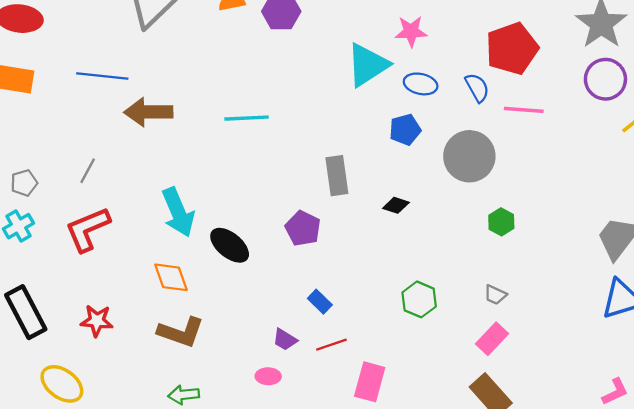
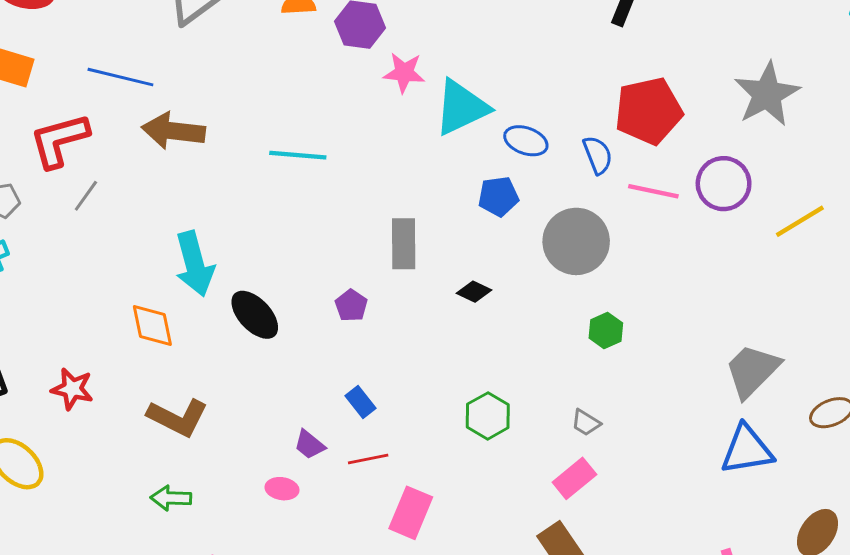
pink star: (411, 31) -> (404, 73), moved
purple circle: (605, 79) -> (724, 184), moved
purple pentagon: (303, 228) -> (351, 305), size x0.7
red L-shape: (88, 229) -> (59, 140), moved
orange diamond: (171, 277) -> (152, 326), moved

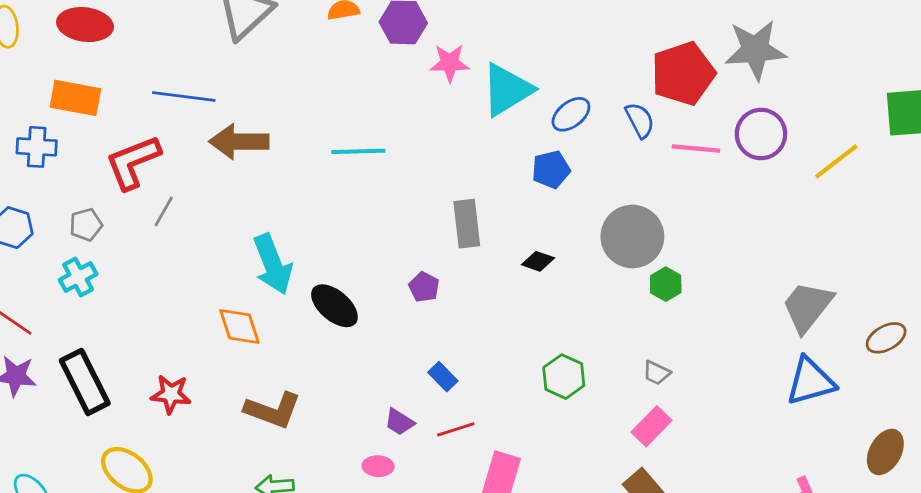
gray star: (767, 94) -> (755, 50), moved, turned 30
blue ellipse: (526, 141) -> (571, 114), turned -51
gray circle: (576, 241) -> (632, 236), moved

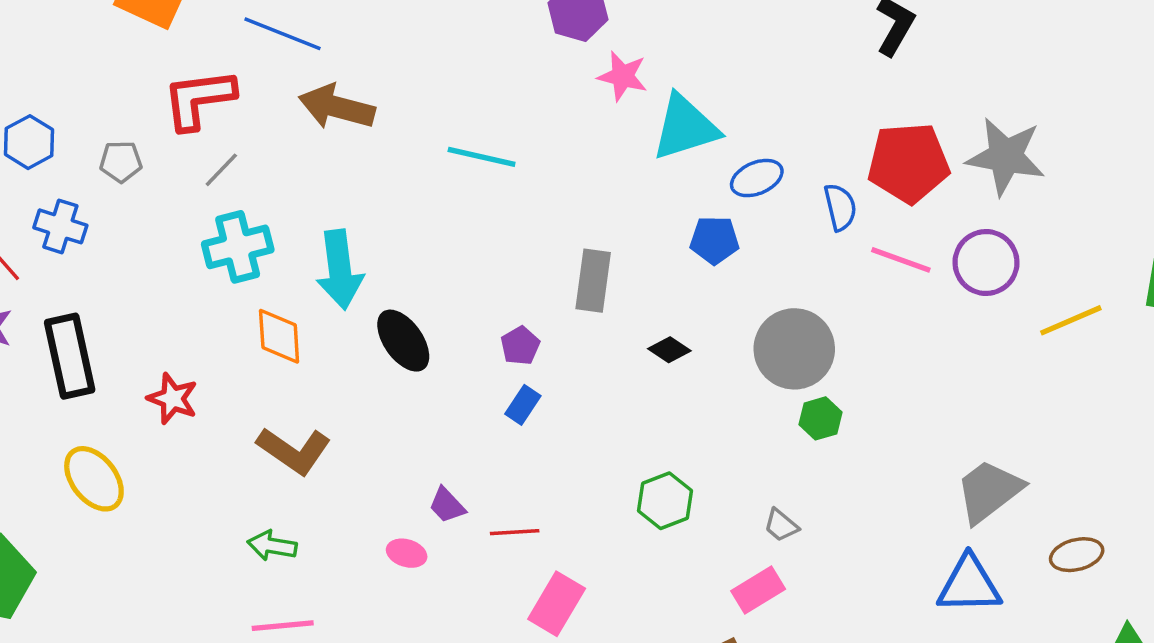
blue cross: (37, 147) -> (60, 226), moved
cyan cross: (78, 277) -> (238, 247), moved, size x1.4
blue rectangle: (443, 377) -> (523, 405), moved, turned 64

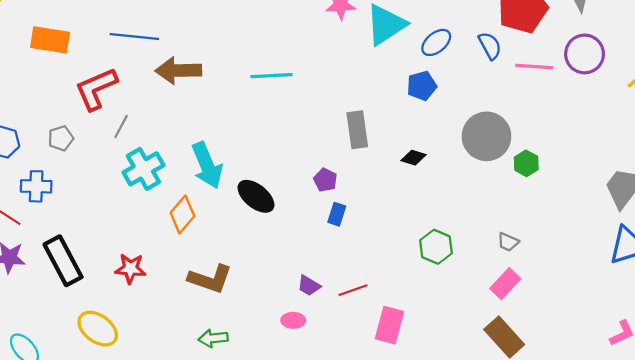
orange diamond: (279, 336) -> (182, 214), turned 60
green hexagon: (821, 418) -> (526, 163), moved

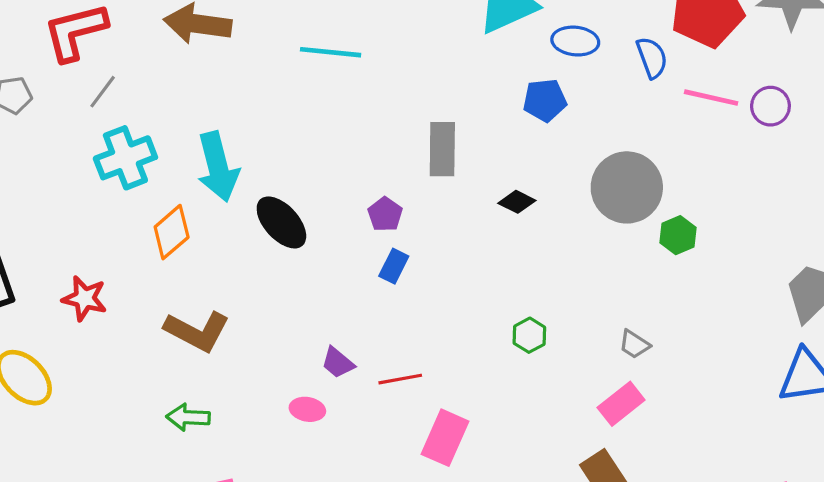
blue ellipse: (436, 42) -> (575, 41), turned 36
purple circle: (585, 54) -> (770, 106), moved, size x0.7
green hexagon: (436, 247) -> (529, 335), size x0.7

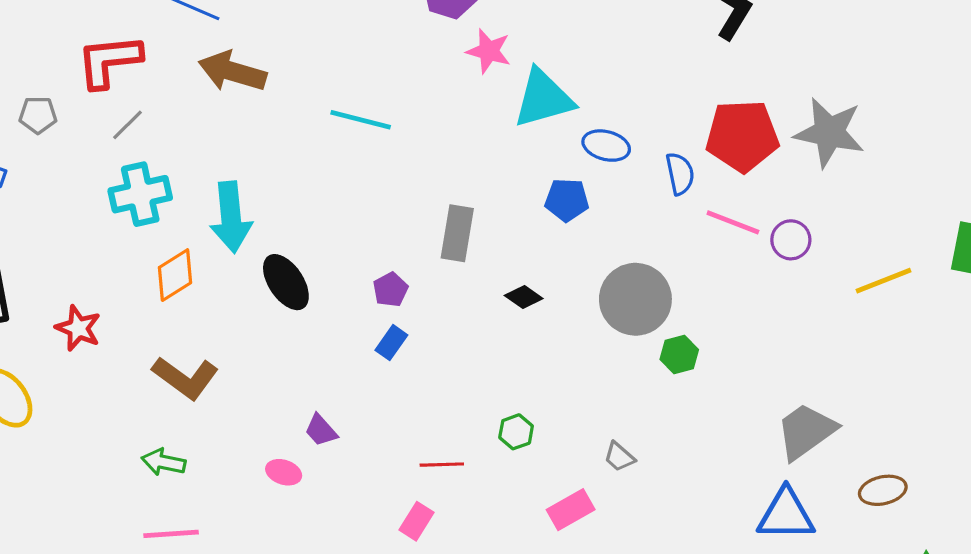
red line: (400, 379) -> (442, 465), moved
pink rectangle: (621, 404) -> (571, 510), moved
pink rectangle: (445, 438) -> (417, 521), size x0.7

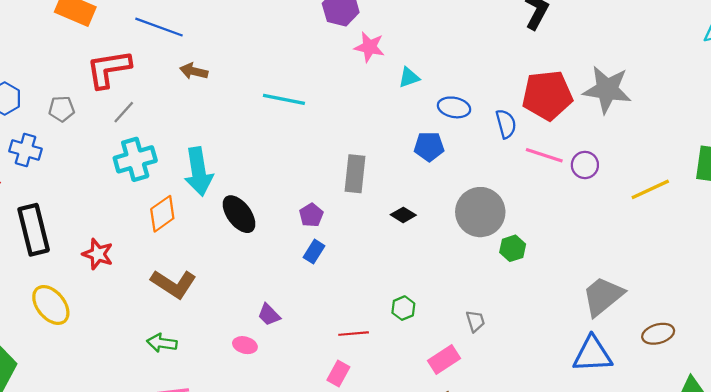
brown arrow: (232, 72) -> (194, 71), size x0.6
cyan triangle: (543, 98) -> (409, 77), size x0.5
gray trapezoid: (619, 457) -> (475, 321), turned -145

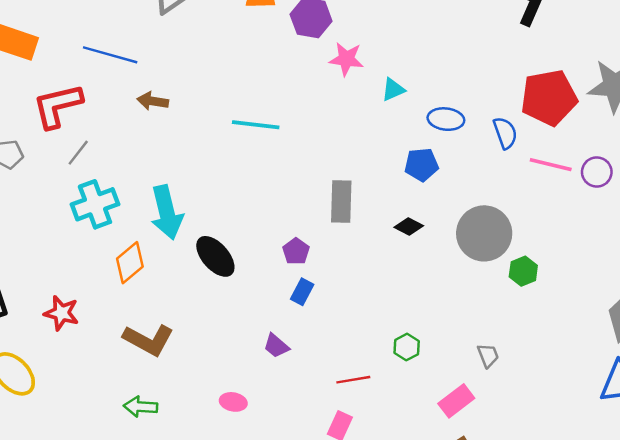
black diamond: (403, 215) -> (409, 226), moved
purple trapezoid: (269, 315) -> (276, 346), moved

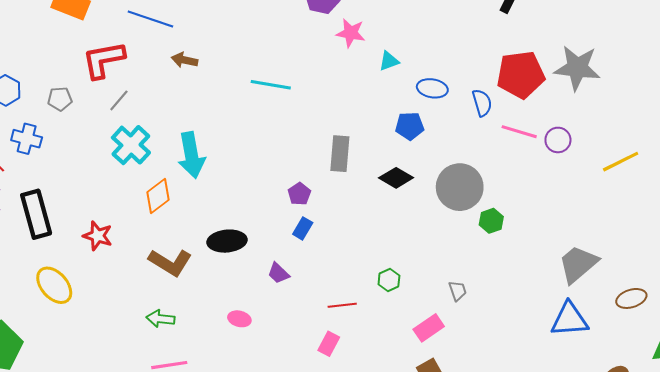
cyan cross: (95, 204) -> (131, 145), turned -30
black diamond: (409, 226) -> (396, 178), size x1.4
black ellipse: (215, 256) -> (227, 241), moved, turned -57

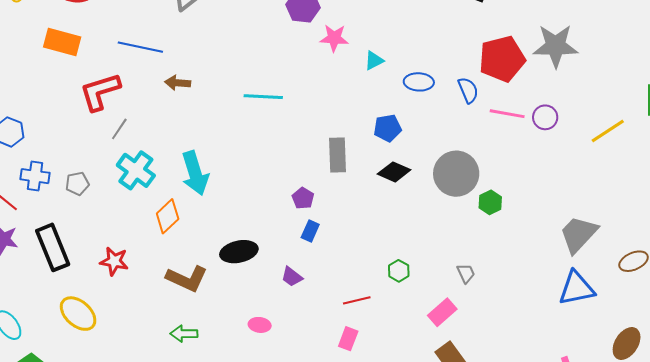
gray pentagon: (60, 99) -> (77, 184), moved
blue pentagon: (410, 126) -> (387, 128), moved

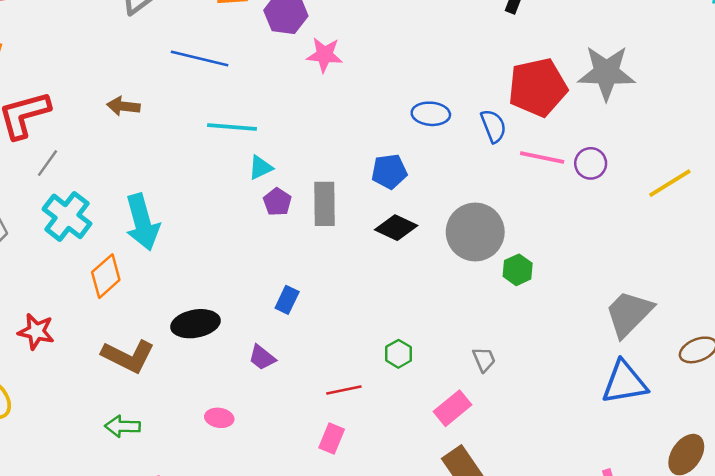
blue line: (140, 47) -> (200, 58), moved
cyan triangle: (374, 61) -> (260, 168), moved
purple pentagon: (303, 198) -> (277, 202), moved

